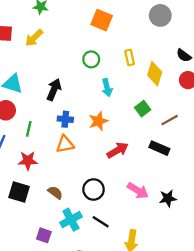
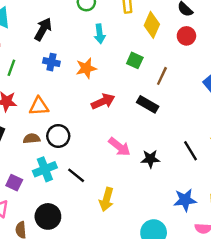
green square: (143, 109) -> (135, 60), turned -35
brown line: (170, 120) -> (162, 76), turned -42
orange triangle: (65, 144) -> (39, 106), moved
black circle: (94, 189) -> (58, 136), moved
brown semicircle: (55, 193) -> (32, 139), turned -49

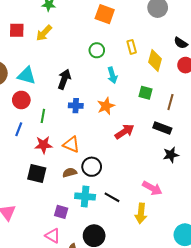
orange triangle: (39, 106) -> (71, 144), turned 36
pink arrow: (119, 147) -> (152, 188), moved
black star: (150, 159) -> (171, 155), moved
cyan cross: (45, 169) -> (85, 197), turned 36

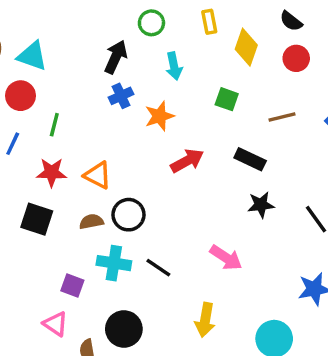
black arrow: (64, 79) -> (116, 57), moved
brown line: (170, 102) -> (282, 117), moved, turned 56
blue cross: (76, 106) -> (121, 96), moved, turned -32
yellow arrow: (141, 213) -> (205, 320), moved

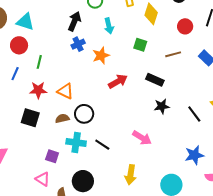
red circle: (296, 58) -> (185, 26), moved

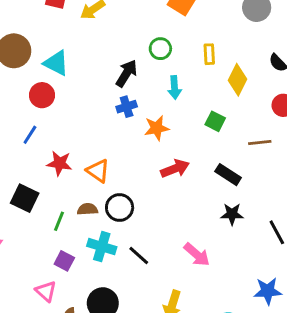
green line: (39, 62) -> (59, 221), moved
black square: (30, 118) -> (25, 198), moved

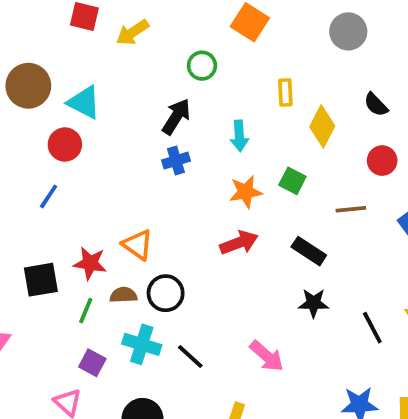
green circle: (160, 49) -> (202, 66), moved
orange star: (157, 128) -> (246, 192), moved
red star: (59, 163) -> (90, 263), moved
black square: (25, 198) -> (41, 280), turned -36

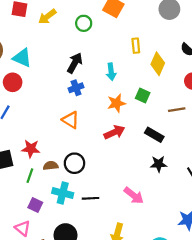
green circle: (202, 66) -> (84, 23), moved
orange triangle: (138, 245) -> (71, 120), moved
black line: (190, 357) -> (91, 198), turned -42

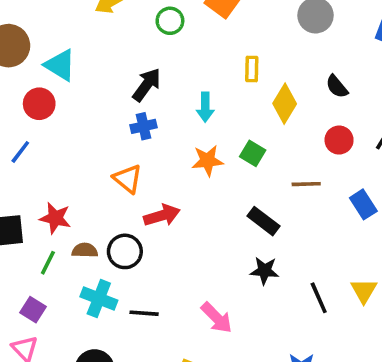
red arrow: (114, 132) -> (162, 215), moved
purple square: (35, 205) -> (33, 310), moved

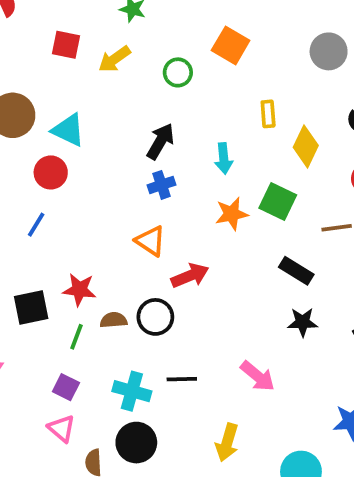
green square: (253, 153) -> (278, 202), size x1.4
cyan cross: (99, 298) -> (132, 391), moved

